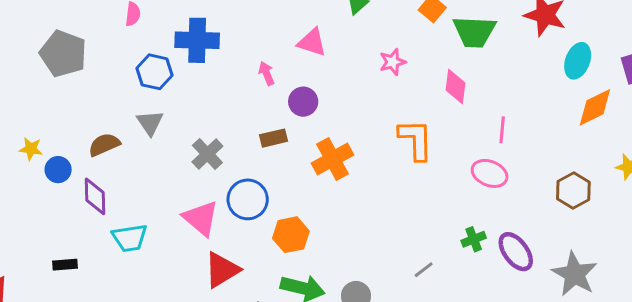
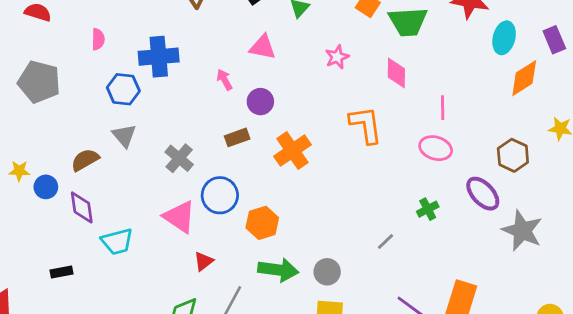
purple ellipse: (516, 252) -> (483, 194), moved
red triangle: (222, 270) -> (204, 261), size x0.6

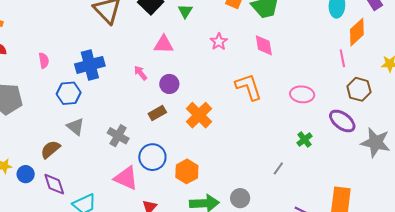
pink line: (443, 108) -> (342, 58), moved

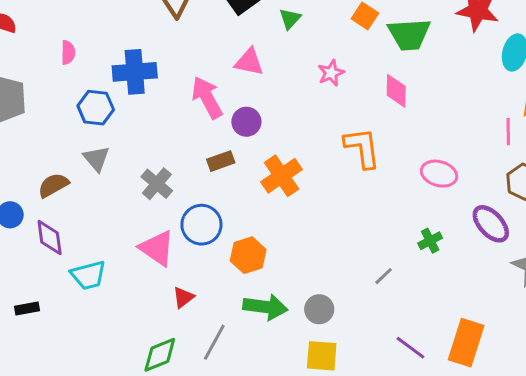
pink arrow: (140, 73) -> (207, 98), size x1.8

